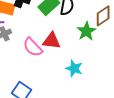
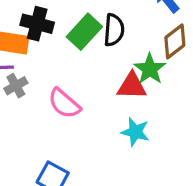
red triangle: (52, 41) -> (132, 86), moved

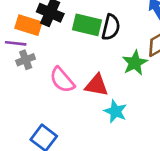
green rectangle: (84, 32) -> (87, 25), turned 52
red triangle: (132, 86) -> (97, 85), moved

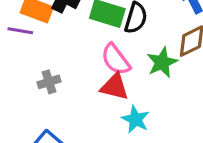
gray cross: (26, 60) -> (49, 82), moved
pink semicircle: (62, 80) -> (116, 59), moved

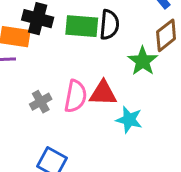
pink semicircle: (116, 59) -> (76, 96), moved, turned -120

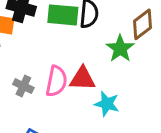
gray cross: (41, 102) -> (23, 86), turned -36

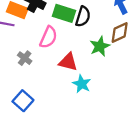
pink semicircle: (56, 81) -> (48, 37), moved

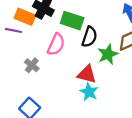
black semicircle: (83, 17) -> (89, 37), moved
red triangle: (68, 62) -> (87, 74), moved

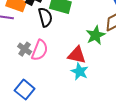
black semicircle: (89, 37) -> (45, 17), moved, turned -30
pink semicircle: (56, 44) -> (40, 50), moved

